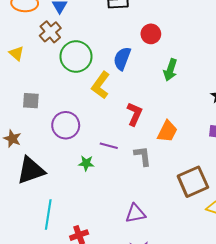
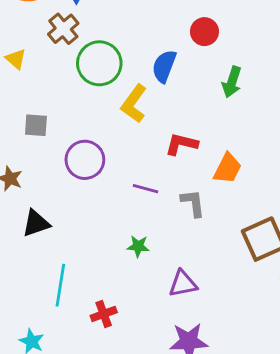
red L-shape: (134, 114) -> (181, 144), turned -100
green star: (86, 163) -> (138, 246), moved
black triangle: (31, 170) -> (36, 223), size x0.7

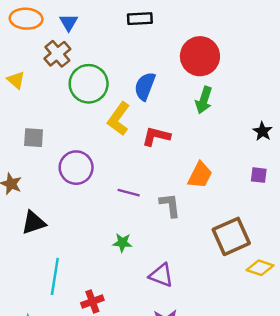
red circle: (204, 32) -> (200, 56), moved, size x1.6
red L-shape: (181, 144) -> (156, 136), moved
purple triangle: (183, 284) -> (161, 275), turned 32

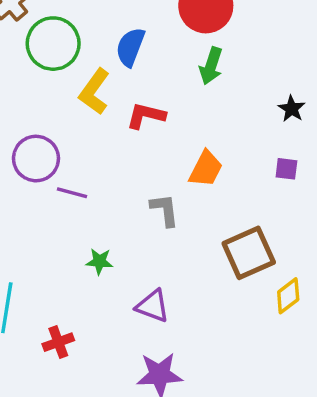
purple line: (129, 193) -> (72, 193), moved
yellow diamond: (260, 268) -> (288, 296), turned -56

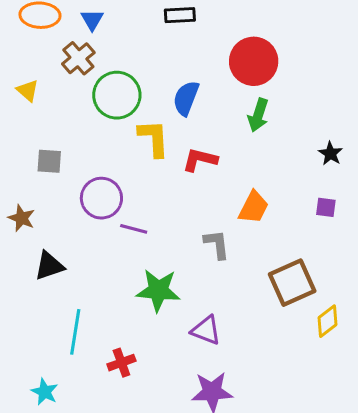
yellow L-shape: (94, 92) -> (154, 138), turned 141
green star: (99, 261) -> (158, 290), size x1.8

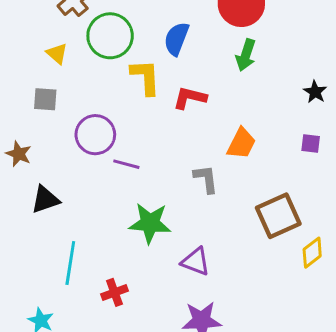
yellow triangle: (28, 91) -> (57, 54), moved

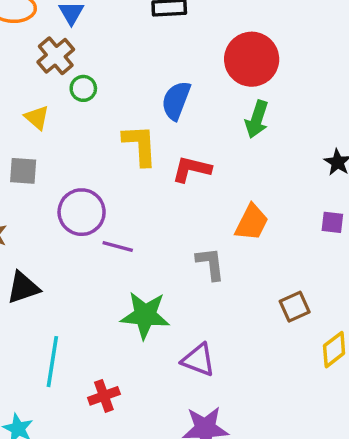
green circle: (110, 36) -> (83, 88), moved, size x0.5
brown square: (278, 216) -> (295, 307), size x0.6

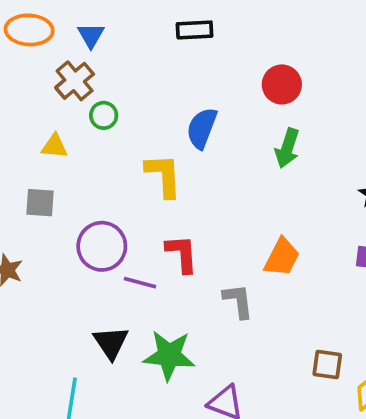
red circle: (252, 59) -> (282, 84), size x0.7
yellow triangle: (37, 118) -> (55, 146), turned -36
red L-shape: (192, 169) -> (182, 254), moved, turned 72
black triangle: (23, 288) -> (111, 343), moved, turned -45
brown square: (295, 307) -> (327, 364), moved, turned 32

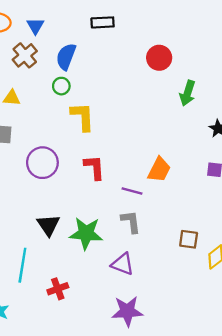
green circle: (104, 115) -> (61, 86), moved
blue semicircle: (202, 128) -> (66, 57), moved
green arrow: (287, 148) -> (187, 93), moved
purple line: (140, 283) -> (132, 191), moved
gray L-shape: (238, 301) -> (131, 222), moved

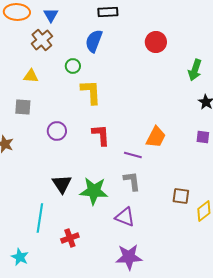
blue semicircle: (66, 57) -> (94, 41), moved
green arrow: (187, 93) -> (195, 70), moved
purple circle: (42, 163) -> (57, 131), size x0.7

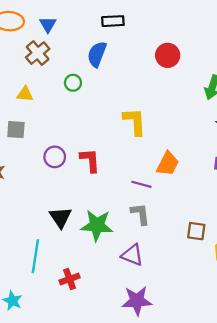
yellow L-shape: (91, 92) -> (135, 122), moved
red L-shape: (101, 135) -> (90, 160), moved

